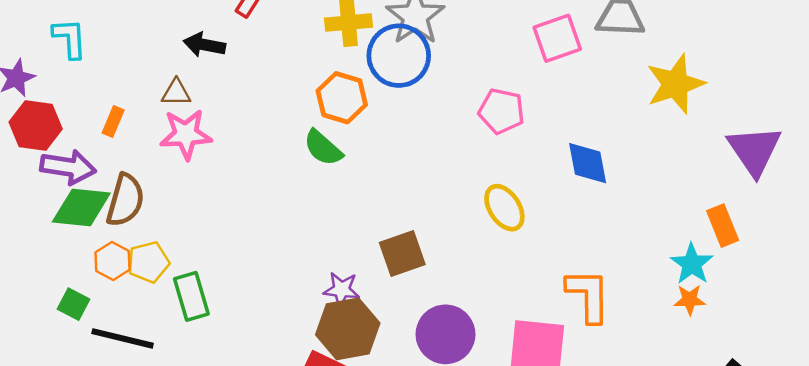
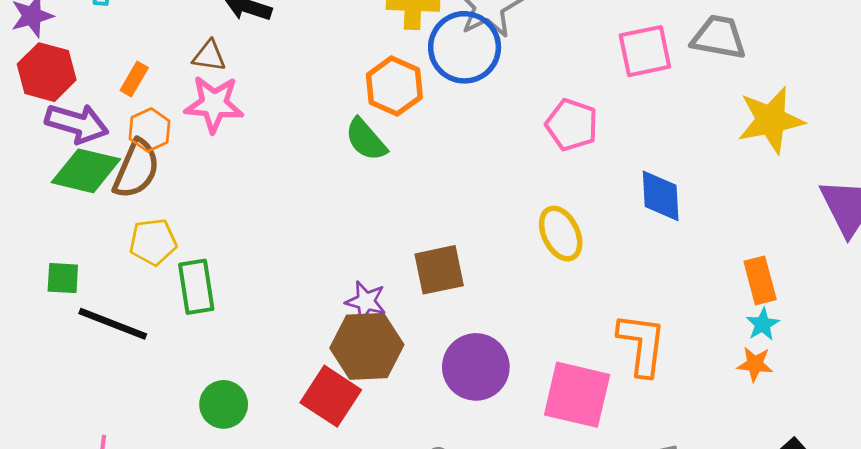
orange rectangle: (723, 226) -> (760, 280), moved
orange hexagon: (113, 261) -> (149, 130), moved
cyan star: (692, 264) -> (763, 324), size x0.7
green square: (73, 304) -> (63, 278), turned -32

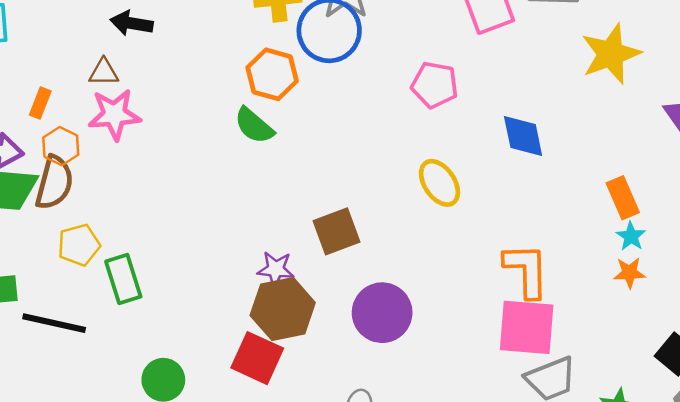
pink square: (577, 395) -> (527, 327), moved

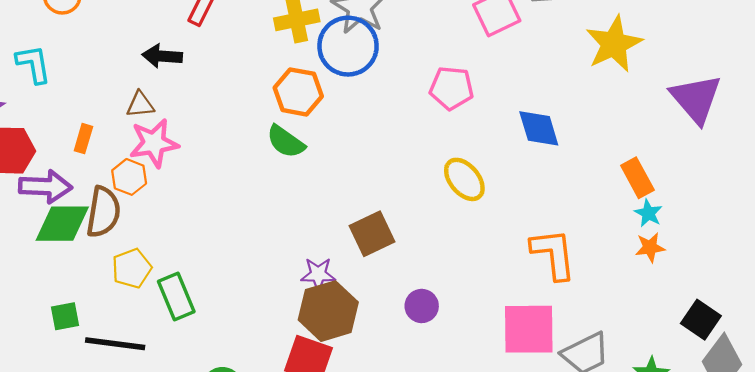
orange hexagon: (61, 146) -> (129, 177), moved
purple circle: (382, 313) -> (422, 306), size x0.6
pink square: (527, 327) -> (529, 329), moved

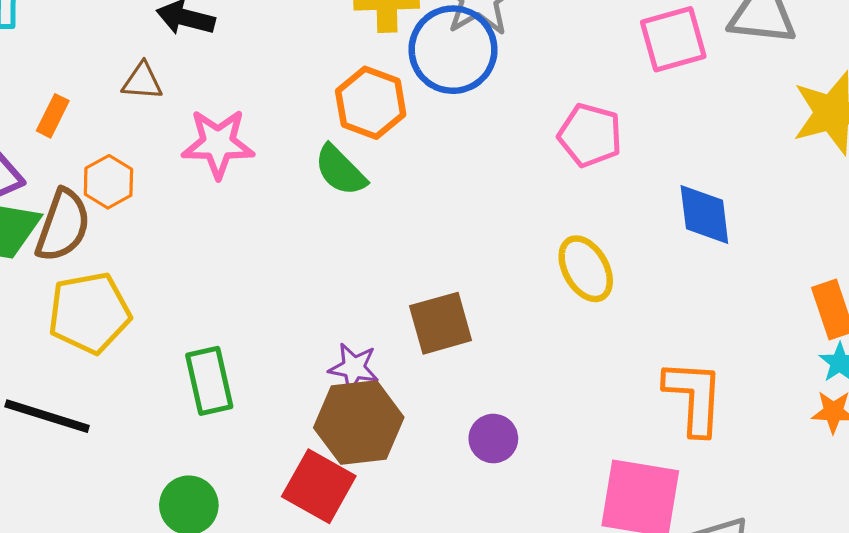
pink star: (154, 143) -> (218, 143), moved
yellow pentagon: (132, 268) -> (89, 313), size x1.4
green rectangle: (176, 297) -> (209, 381), moved

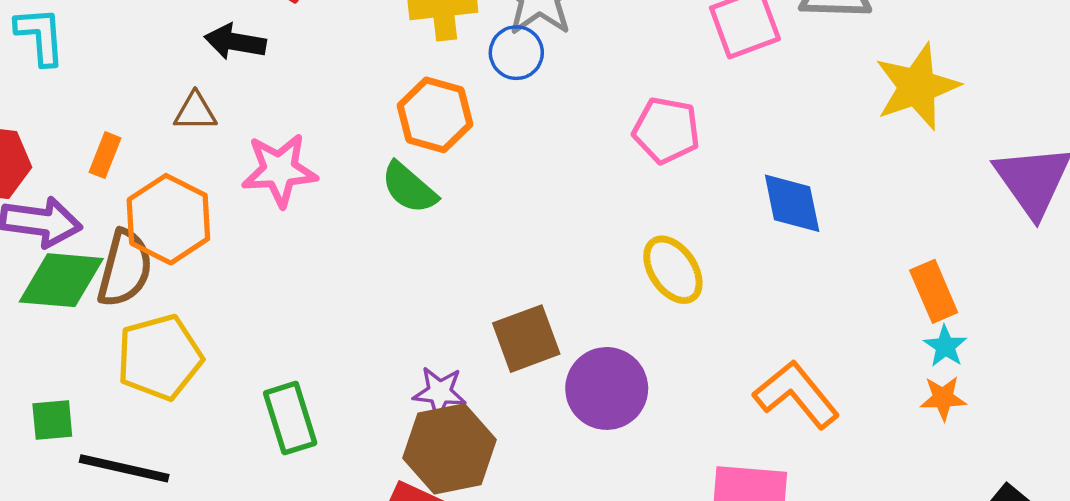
blue circle: (453, 50) -> (516, 53), size x0.6
orange hexagon: (108, 182) -> (168, 219), size x1.6
orange L-shape: (694, 397) -> (796, 394), turned -38
purple circle: (493, 439) -> (607, 388), moved, size x1.6

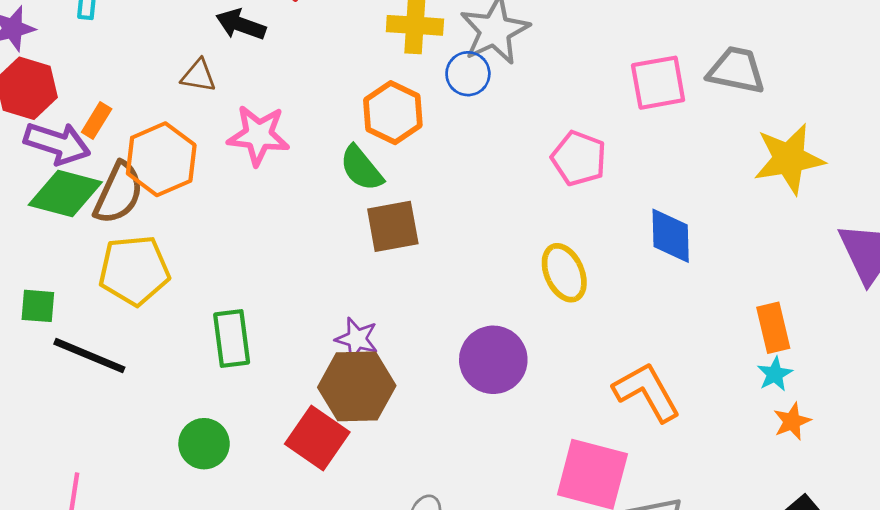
orange rectangle: (105, 155) -> (97, 121), moved
brown square: (526, 339) -> (393, 226), moved
orange star: (943, 398) -> (792, 421), moved, turned -30

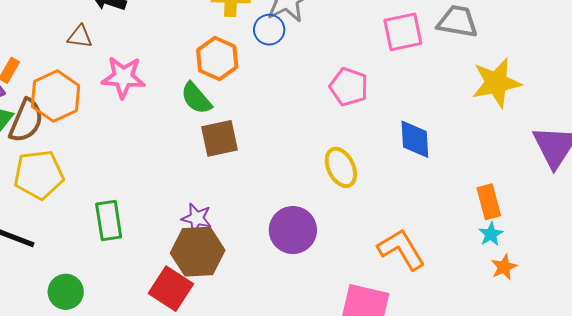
green circle: (204, 444) -> (66, 292), moved

